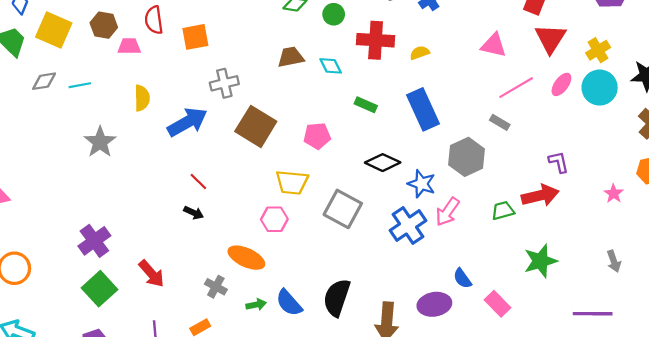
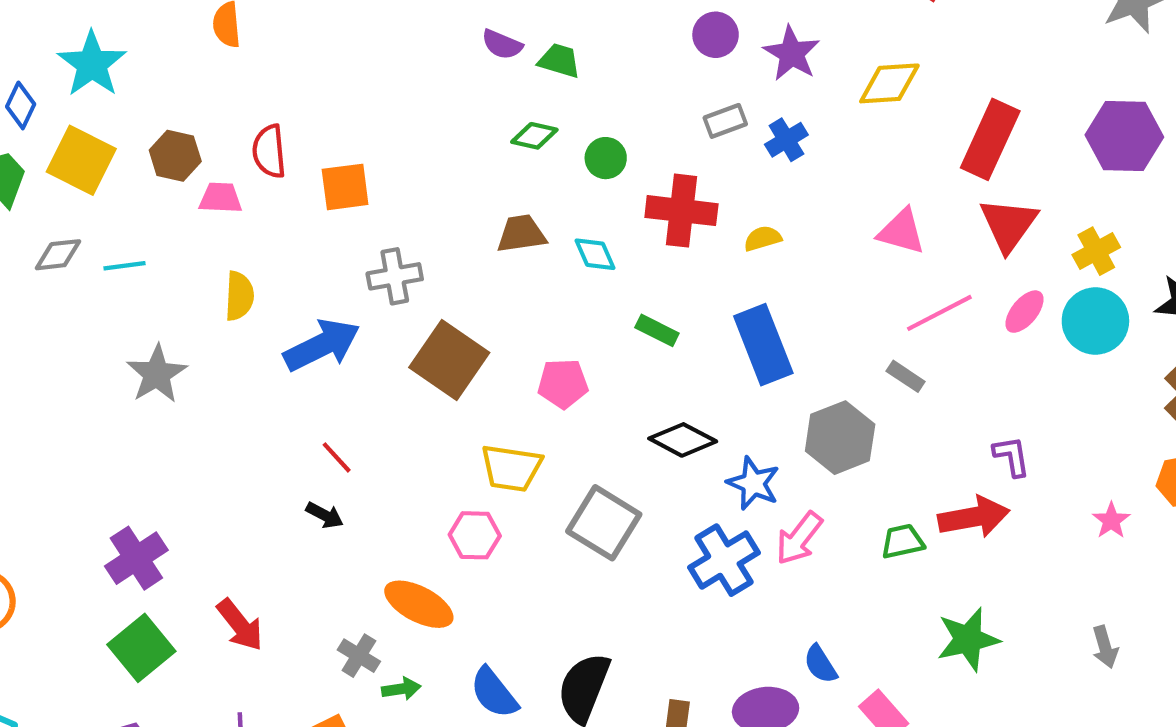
green arrow: (256, 305) -> (401, 689), moved

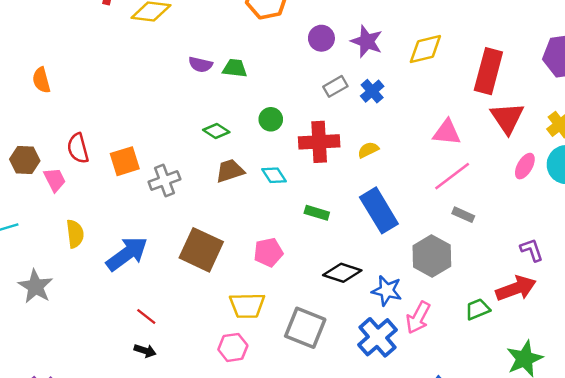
green diamond: (534, 136) -> (216, 131), moved, turned 30
pink trapezoid: (221, 198) -> (55, 180), turned 70
gray cross: (395, 276) -> (164, 181), moved
pink line: (939, 313) -> (452, 176), moved

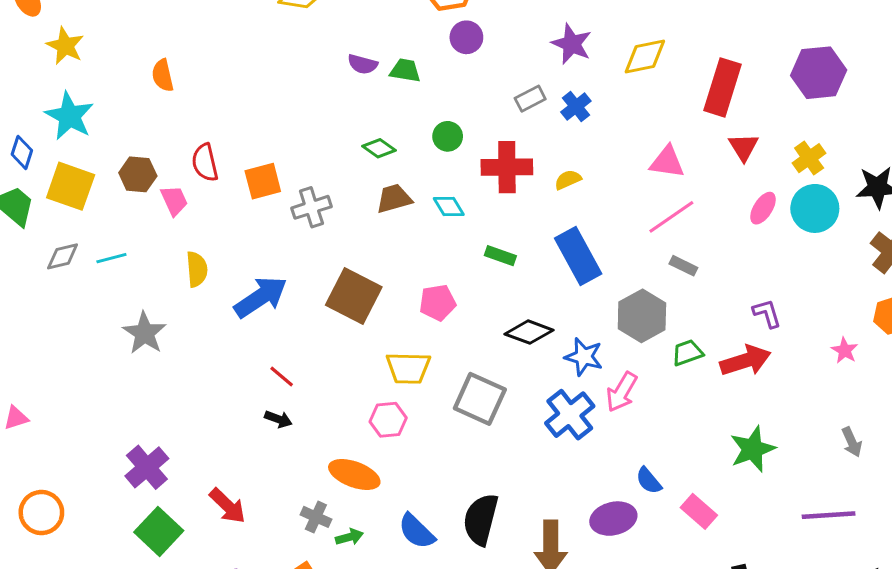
purple circle: (321, 38) -> (466, 37), moved
red triangle: (507, 118) -> (743, 147), size x0.7
green trapezoid: (478, 309) -> (687, 353), moved

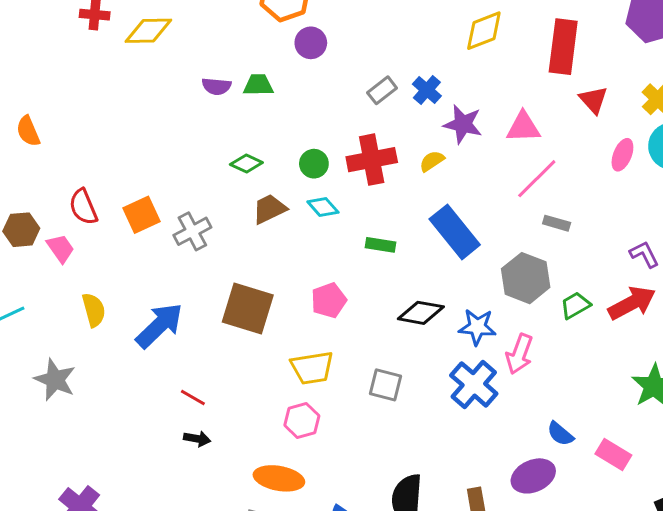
purple star: (572, 44) -> (463, 124), moved
green circle: (448, 136) -> (314, 164), moved
gray square: (480, 399) -> (385, 385), size x0.7

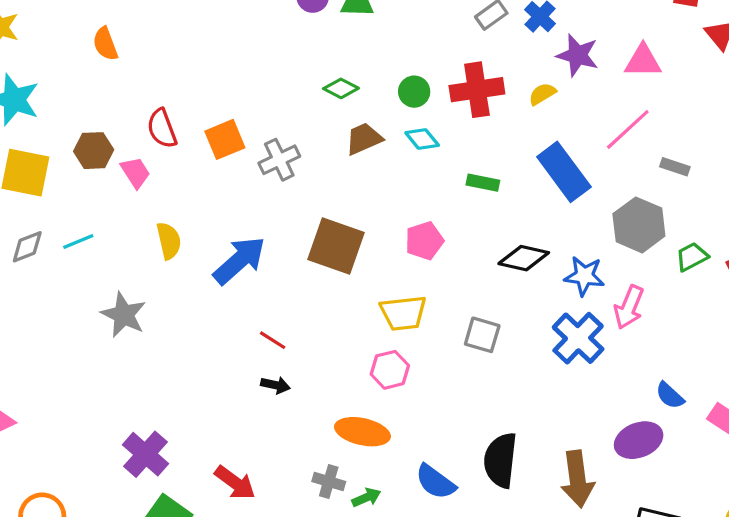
pink line: (537, 179) -> (628, 129), moved

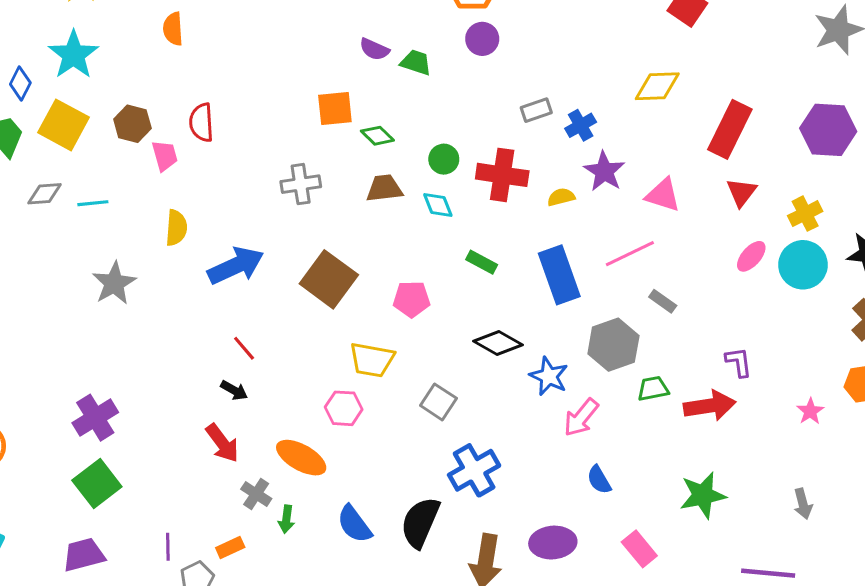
orange square: (225, 139) -> (335, 108), moved
blue cross: (578, 338) -> (474, 470), moved
blue semicircle: (670, 396) -> (599, 480), moved
red arrow: (235, 483) -> (222, 443), moved
green arrow: (366, 497) -> (286, 519), turned 104

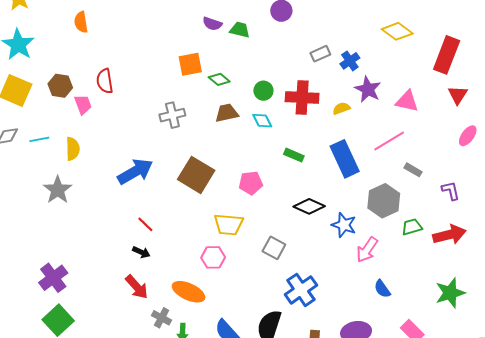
yellow diamond: (657, 86) -> (397, 31), turned 44
yellow semicircle: (176, 228) -> (73, 149), moved
purple L-shape: (739, 362) -> (451, 191), moved

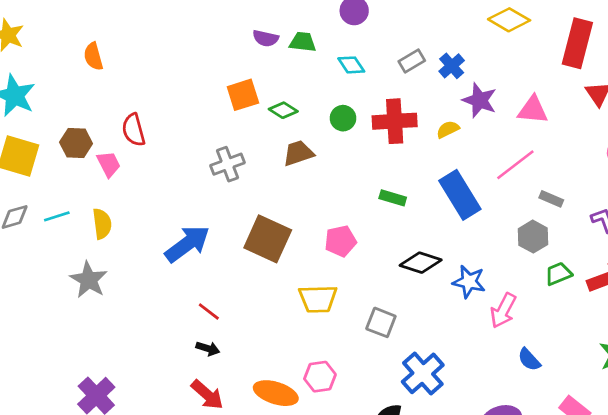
cyan diamond: (262, 121) -> (351, 65), moved
gray hexagon: (384, 201) -> (533, 237), moved, size x0.7
pink hexagon: (213, 257) -> (320, 377), moved

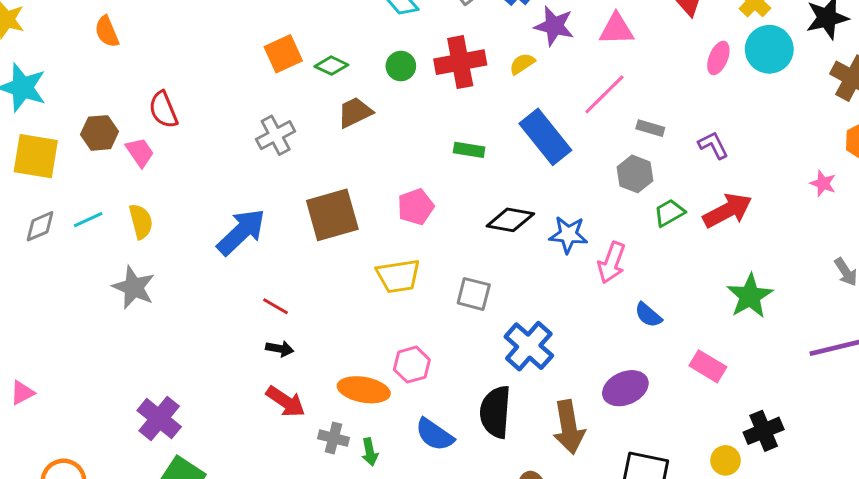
brown square: (268, 239) -> (332, 215), turned -33

